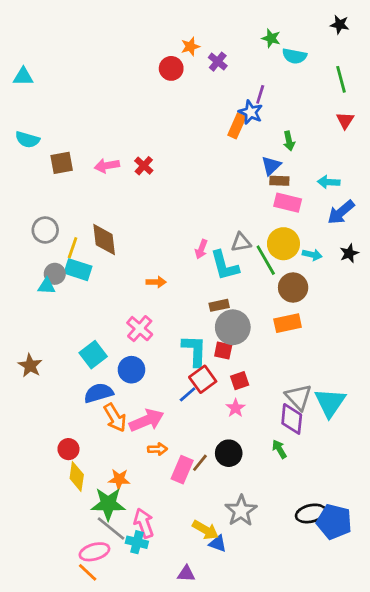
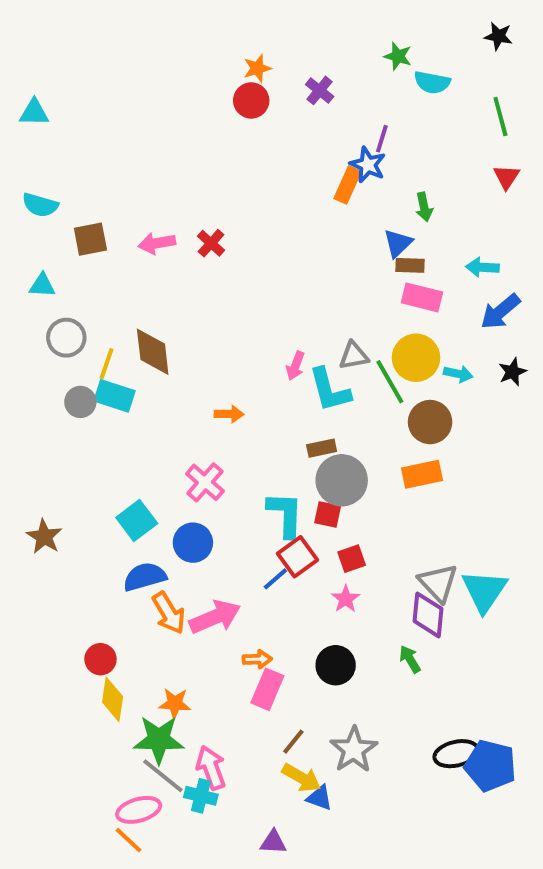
orange star: (190, 46) -> (257, 68), moved
cyan triangle: (47, 286) -> (42, 285), moved
orange arrow: (157, 449) -> (257, 659), moved
brown line: (200, 463) -> (293, 742), moved

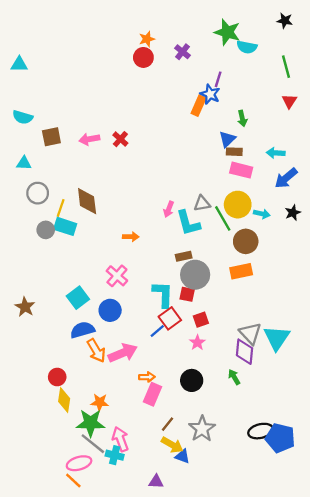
green star: (398, 56) -> (227, 32), size x1.6

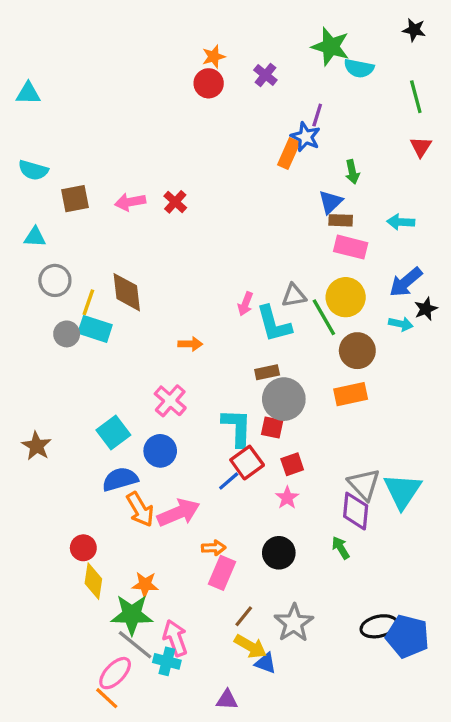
blue arrow: (286, 178) -> (406, 282), moved
cyan arrow: (262, 214) -> (401, 324), moved
pink ellipse: (79, 463) -> (115, 673), turned -30

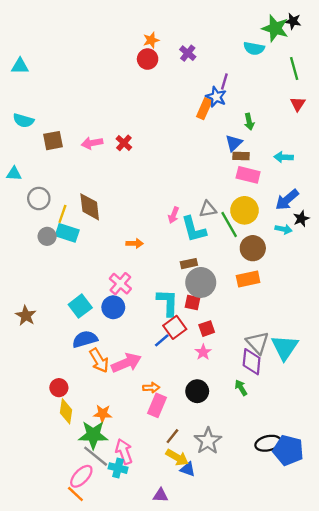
green star: (331, 47) -> (275, 28), moved
cyan triangle: (35, 237) -> (14, 174), moved
blue circle: (160, 451) -> (113, 307), moved

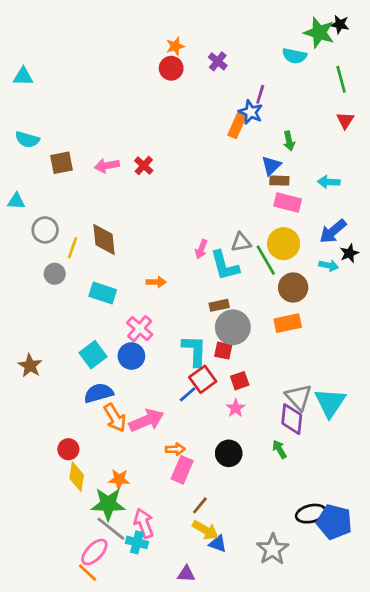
cyan rectangle: (67, 233) -> (103, 293), moved
gray star: (208, 441) -> (273, 549), moved

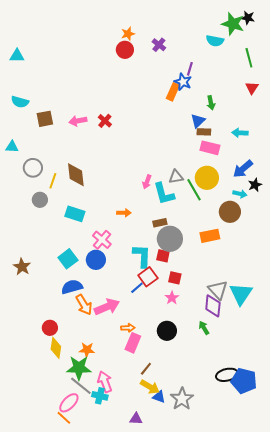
orange arrow: (156, 282) -> (124, 213), moved
brown circle: (293, 288) -> (230, 212), moved
red square: (240, 381) -> (175, 278), turned 32
gray star: (273, 549) -> (182, 399), moved

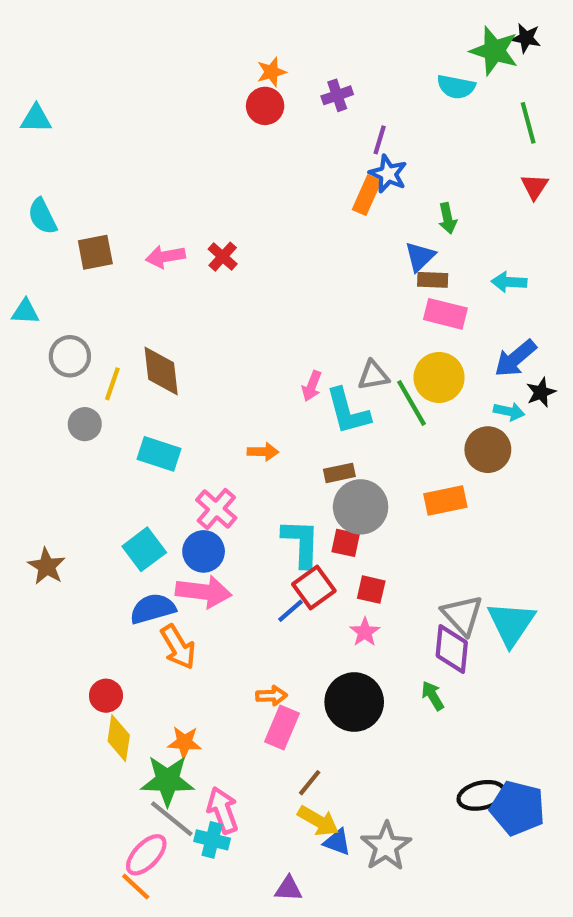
purple cross: (159, 45) -> (337, 95), turned 32
purple line: (190, 69) -> (380, 140), moved
cyan semicircle: (20, 102) -> (42, 216), turned 48
pink arrow: (107, 307) -> (204, 592), moved, turned 30
black circle: (167, 331) -> (354, 702), size x1.4

